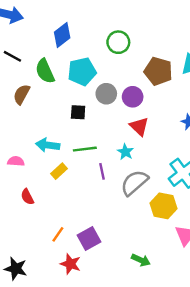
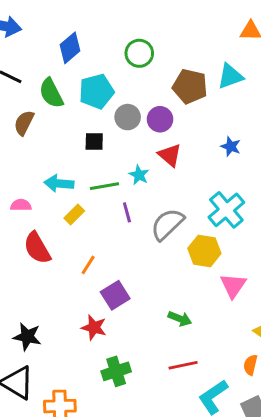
cyan star: (125, 152) -> (139, 175), moved
red semicircle: (27, 197) -> (37, 248), size x1.6
orange line: (58, 234) -> (88, 265), moved

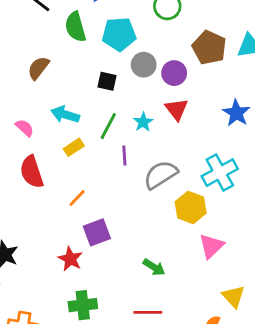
brown semicircle: (24, 123) -> (38, 68), moved
blue star: (231, 147) -> (236, 113), size x1.4
green line: (105, 186) -> (108, 126), turned -64
pink semicircle: (21, 205) -> (25, 128), turned 30

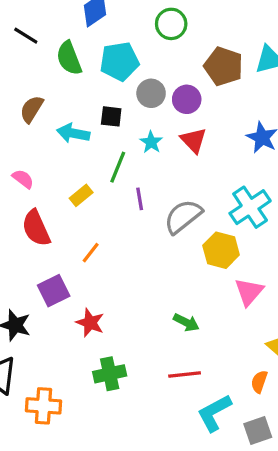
cyan arrow: (65, 115) -> (73, 133), moved
cyan star: (143, 122) -> (151, 142), moved
purple square: (97, 232) -> (54, 291), moved

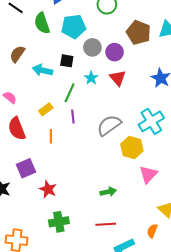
purple line: (140, 199) -> (73, 117), moved
orange line: (91, 253) -> (51, 136), moved, turned -40
green arrow: (186, 322) -> (108, 192), turned -42

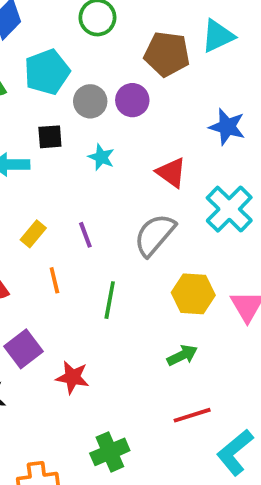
red triangle: (118, 78) -> (171, 173), moved
green line: (70, 93) -> (110, 300), moved
yellow hexagon: (132, 148) -> (193, 294), moved
green cross: (59, 222) -> (110, 452), moved

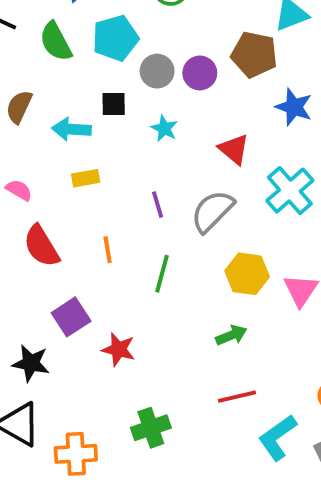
brown pentagon: (167, 54) -> (254, 54), moved
yellow rectangle: (33, 234) -> (86, 178), moved, turned 36
purple line: (85, 235) -> (158, 205), moved

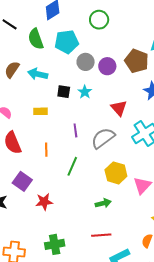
black square: (114, 104) -> (64, 92), moved
cyan arrow: (71, 129) -> (38, 74), moved
purple square: (71, 317) -> (22, 181), turned -30
red star: (119, 349) -> (44, 202), turned -30

